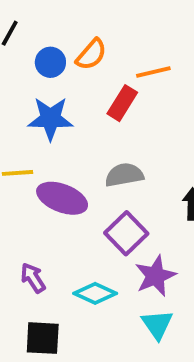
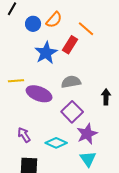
orange line: (153, 72) -> (86, 29), turned 54
blue star: (50, 119) -> (46, 53), moved, turned -30

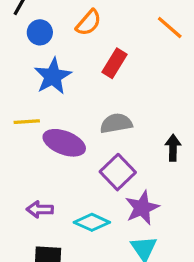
blue circle: (33, 24) -> (40, 32), moved
orange line: (86, 29) -> (170, 27), moved
blue star: (46, 53) -> (53, 76), moved
purple arrow: (24, 135) -> (40, 209), turned -56

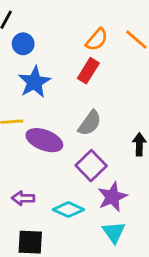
orange semicircle: (89, 23) -> (97, 40), moved
gray semicircle: (116, 123) -> (90, 123), turned 136

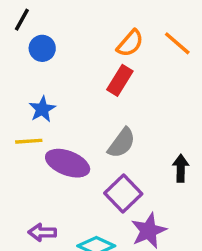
blue star: (34, 82) -> (42, 109), moved, size x0.7

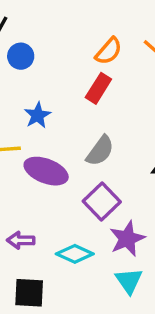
blue star: (42, 109) -> (38, 115), moved

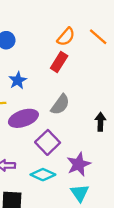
purple ellipse: (46, 171) -> (23, 118), turned -40
purple square: (102, 201) -> (48, 142), moved

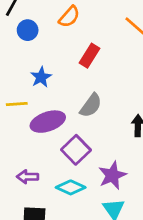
orange semicircle: (66, 37) -> (69, 17), moved

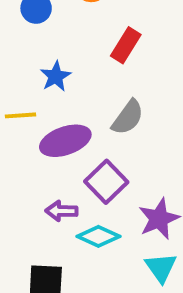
purple arrow: (28, 177) -> (61, 211), moved

